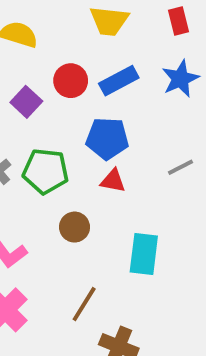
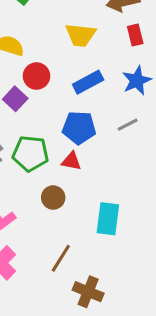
red circle: (71, 81) -> (36, 76), moved
gray line: (180, 167) -> (128, 125), moved
red triangle: (113, 181) -> (71, 161), moved

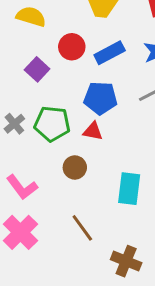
red circle: (36, 76) -> (72, 47), moved
brown line: (61, 258) -> (82, 228), turned -68
brown cross: (88, 292) -> (126, 261), moved

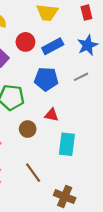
red triangle: (93, 131) -> (52, 115), moved

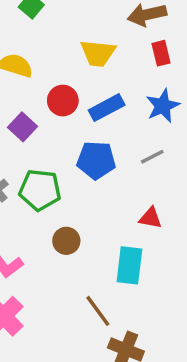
red triangle: (52, 115) -> (150, 218), moved
brown line: (33, 173) -> (98, 311), moved

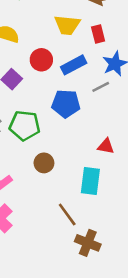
red rectangle: (161, 53) -> (98, 34), moved
gray line: (152, 157) -> (101, 87), moved

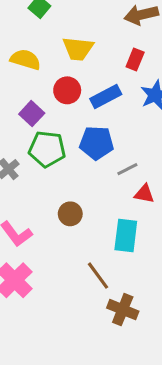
yellow trapezoid: (67, 25) -> (78, 49), moved
red rectangle: (98, 34) -> (135, 59), turned 36
gray line: (101, 87) -> (127, 169), moved
green pentagon: (25, 126) -> (47, 149), moved

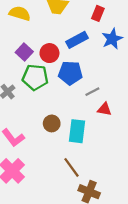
red circle: (67, 90) -> (49, 53), moved
cyan rectangle: (126, 235) -> (77, 131), moved

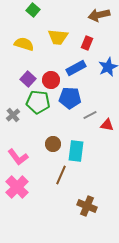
red rectangle: (98, 13) -> (87, 43), moved
red triangle: (104, 109) -> (107, 125), moved
brown line: (71, 167) -> (61, 175), moved, turned 60

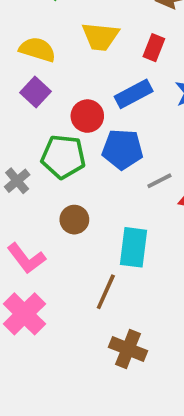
purple square: (28, 79) -> (36, 92), moved
brown circle: (53, 144) -> (74, 220), moved
brown cross: (87, 206) -> (128, 349), moved

